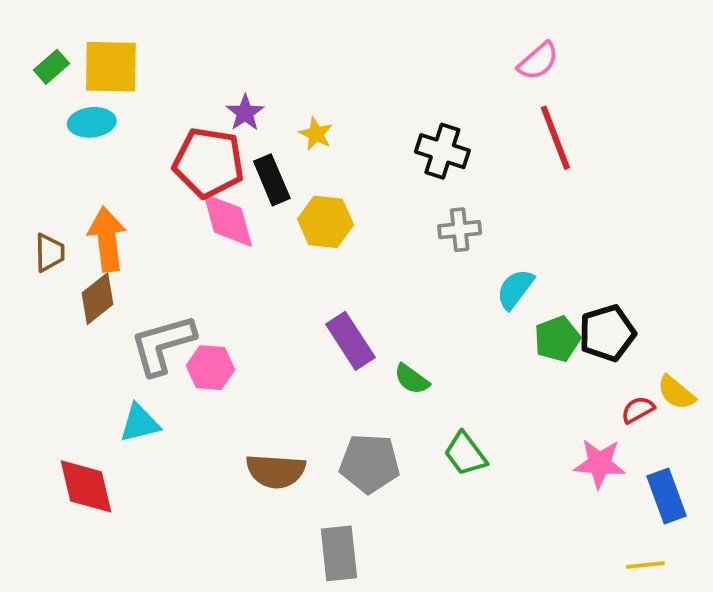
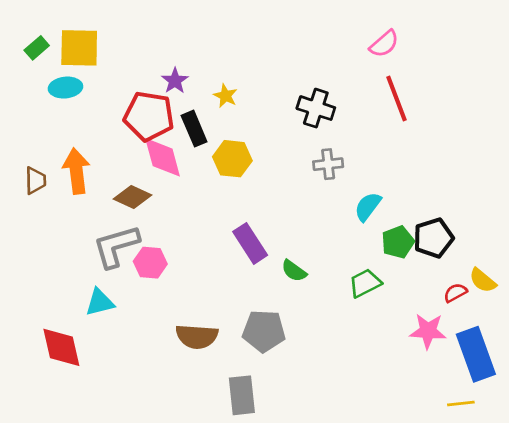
brown diamond: (97, 299) -> (132, 197), moved, turned 63
green trapezoid: (465, 454) -> (365, 283), moved, turned 100
blue rectangle: (667, 496) -> (476, 354), size x1.4

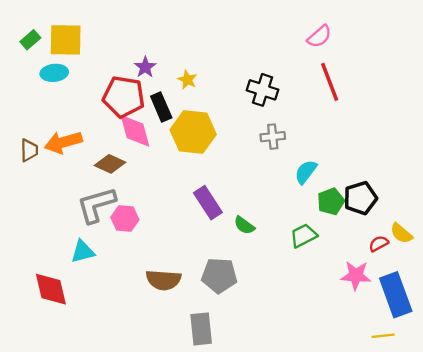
yellow hexagon: (232, 159) -> (193, 132), size x1.4
orange arrow: (76, 171) -> (63, 142), turned -99

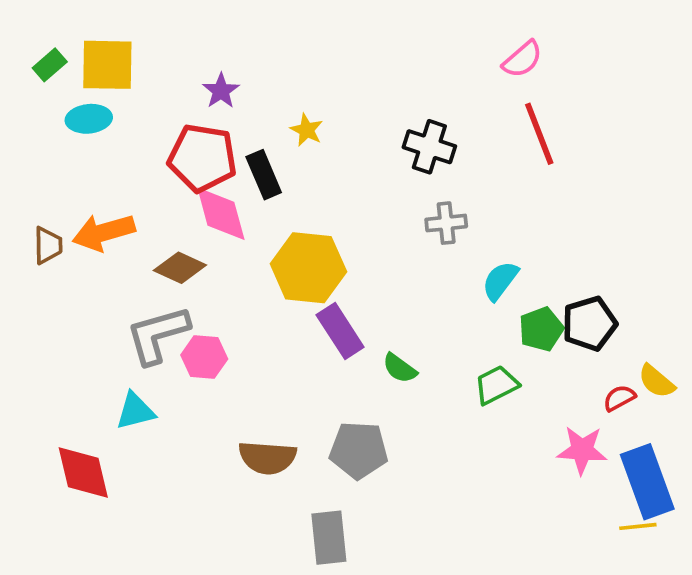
purple star: (145, 67) -> (221, 91), moved
yellow hexagon: (193, 132) -> (308, 268), moved
yellow line: (383, 336) -> (638, 526), moved

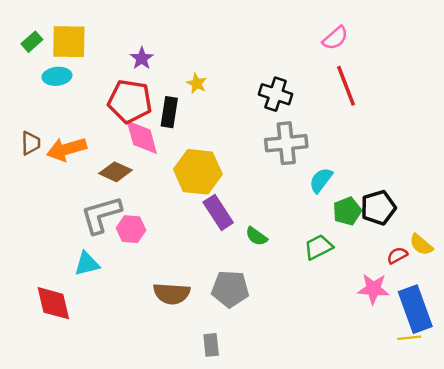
black rectangle: (264, 175) -> (169, 112), turned 32
gray cross: (446, 223) -> (286, 143), size x1.6
brown trapezoid: (48, 245) -> (31, 143), moved
gray rectangle: (329, 538) -> (211, 345), size x0.7

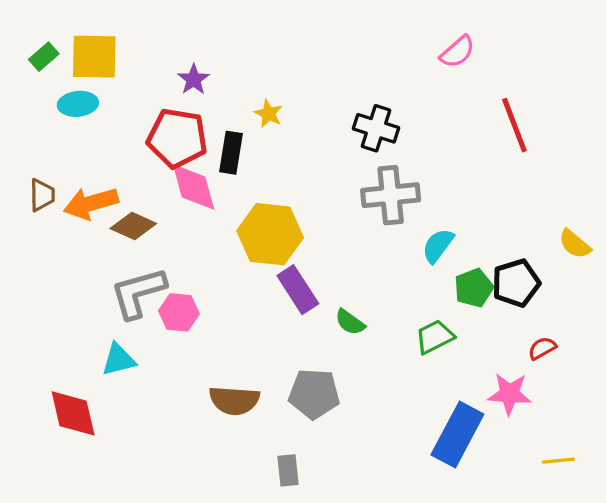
red line: (346, 86) -> (514, 125), moved
brown diamond: (115, 172) -> (133, 226), moved
yellow semicircle: (421, 245) -> (575, 244), moved
blue rectangle: (415, 309) -> (457, 435), moved, turned 48

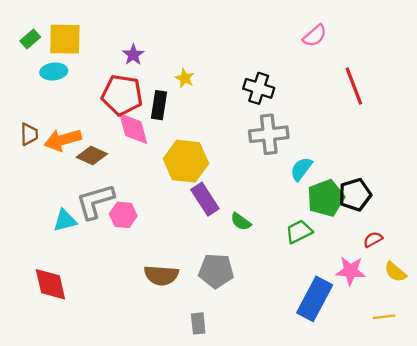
yellow semicircle: (575, 244) -> (395, 272), moved
green pentagon: (474, 288) -> (326, 198), size x1.4
cyan triangle: (119, 360) -> (65, 220), moved

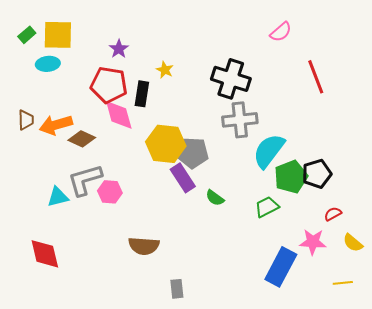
black cross: (259, 88) -> (231, 79), size x1.4
cyan semicircle: (301, 169) -> (269, 151), size x1.6
gray pentagon: (216, 271) -> (193, 153), moved

